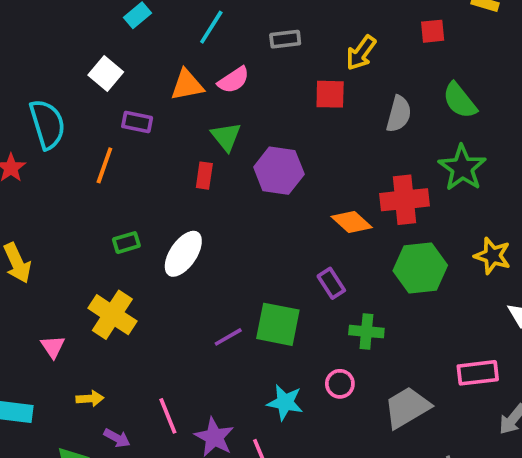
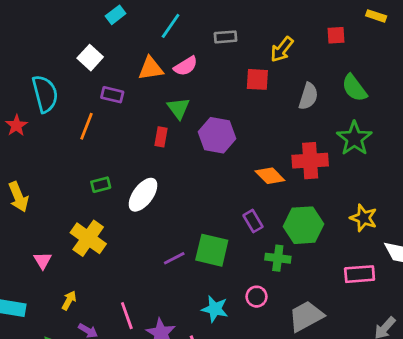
yellow star: (492, 256) -> (364, 218), moved
green hexagon: (420, 268) -> (304, 225), moved
pink rectangle: (478, 373) -> (360, 274), moved
yellow arrow: (90, 399) -> (69, 300), turned -60

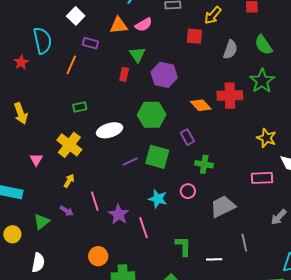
white ellipse: (143, 195) -> (110, 130), moved, turned 35
green hexagon: (304, 225) -> (152, 115), moved
yellow arrow: (69, 300) -> (69, 181), moved

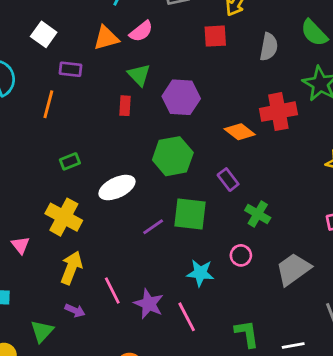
green cross: (204, 164) -> (258, 214), turned 30
yellow arrow: (69, 181) -> (71, 268), size x1.6

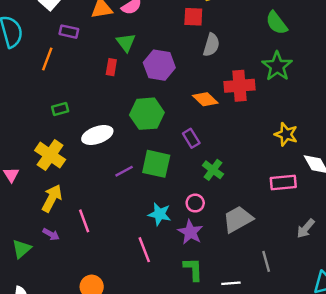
gray semicircle: (269, 47) -> (211, 45), moved
purple star: (149, 304) -> (190, 232), moved

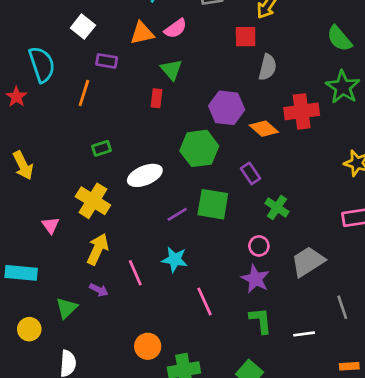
purple hexagon: (159, 65) -> (227, 108), moved
cyan star: (160, 214) -> (175, 259), moved

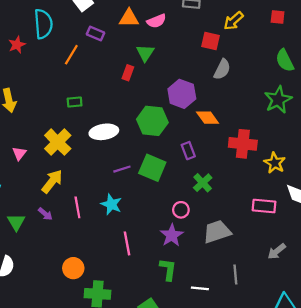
red cross: (302, 111) -> (243, 144), moved
green triangle: (67, 308) -> (16, 222), turned -30

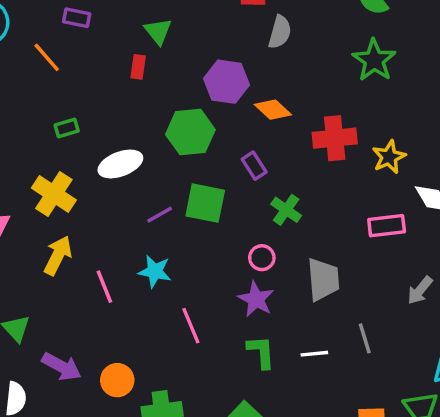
orange line: (71, 55) -> (47, 57), turned -60
yellow star: (275, 163) -> (389, 157), turned 30
purple arrow: (45, 214) -> (62, 367), moved, size x1.6
gray trapezoid: (217, 232) -> (323, 279), turned 116
white line: (200, 288) -> (314, 354), moved

